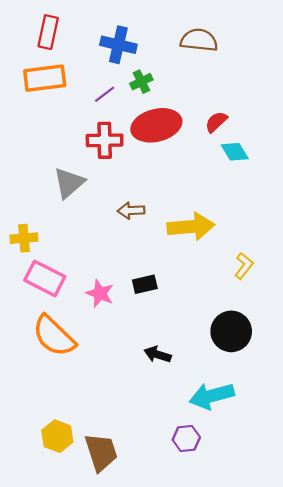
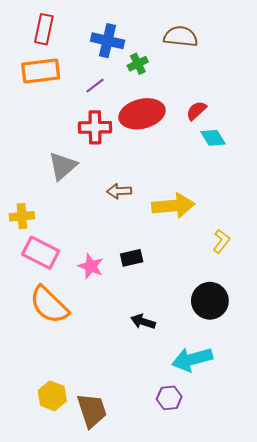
green cross: (141, 82) -> (138, 64), moved

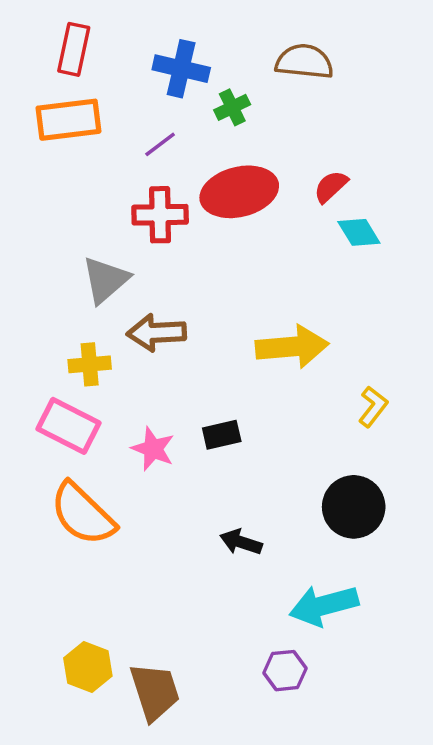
brown arrow: (119, 191) -> (157, 333), moved, size x1.4
yellow cross: (22, 216) -> (90, 364), moved

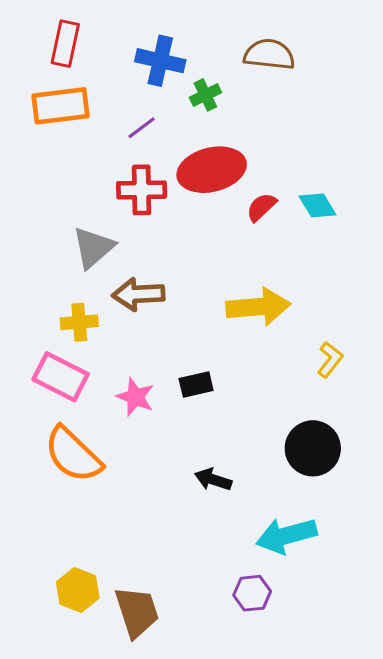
red semicircle: (331, 187) -> (261, 207), moved

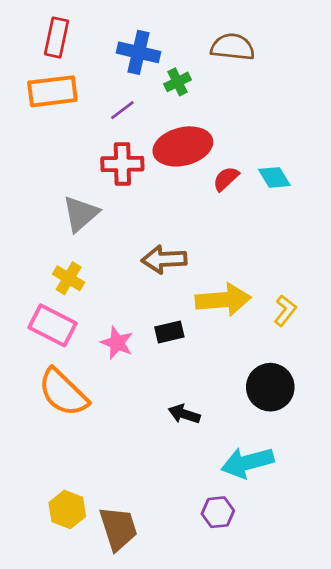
brown arrow: (138, 294) -> (164, 259), moved
yellow arrow: (258, 307) -> (223, 300), moved
yellow cross: (79, 322) -> (69, 278), turned 36

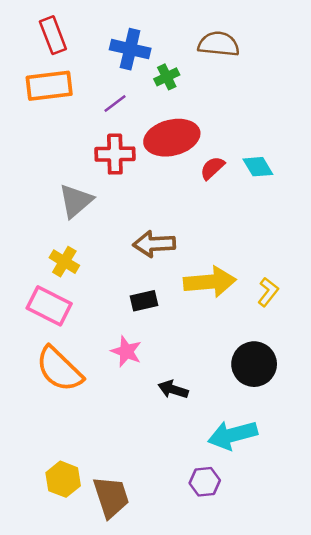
red rectangle: (56, 38) -> (53, 35), turned -33
black rectangle: (169, 332) -> (144, 301), moved
pink star: (117, 343) -> (126, 351), moved

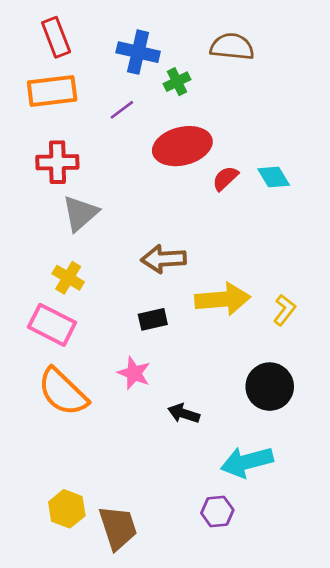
red cross: (115, 154) -> (57, 162), moved

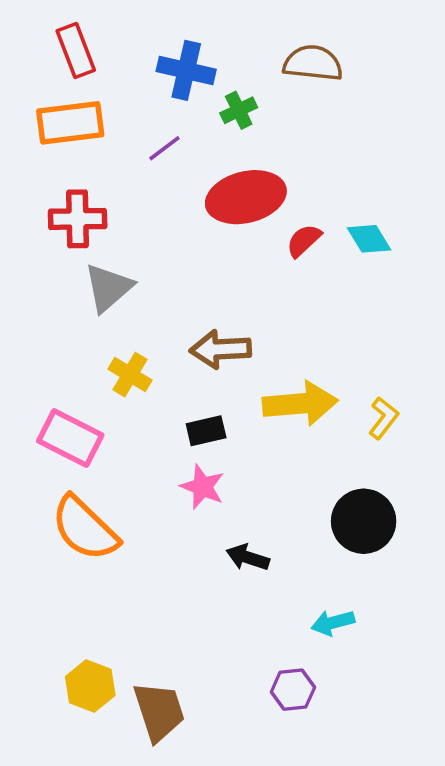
yellow cross: (68, 278) -> (130, 375), moved
pink star: (134, 373) -> (202, 487), moved
cyan arrow: (247, 462) -> (333, 623), size x0.6

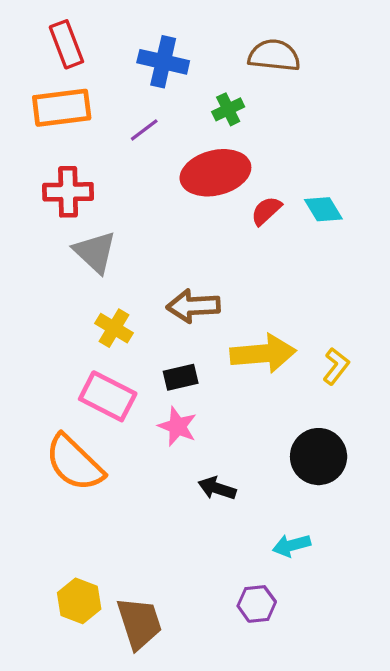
green cross: (239, 110) -> (228, 109), moved
gray triangle: (108, 288) -> (95, 252), turned -36
pink rectangle: (70, 438) -> (108, 396), moved

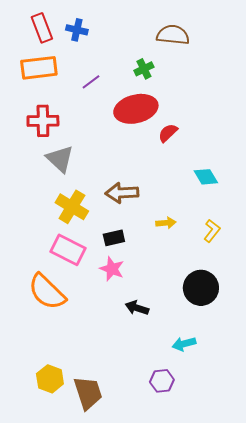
blue cross: (163, 62) -> (77, 30), moved, size x0.7
cyan diamond: (323, 209) -> (206, 177), moved
yellow cross: (114, 328) -> (72, 207), size x1.4
yellow arrow: (263, 353) -> (166, 223), size x0.5

